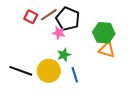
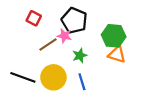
brown line: (49, 15) -> (48, 45), moved
green star: (64, 55) -> (80, 55), moved

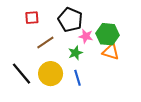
red square: (34, 18) -> (32, 18), turned -32
pink star: (64, 36) -> (86, 36), moved
black line: (23, 77) -> (22, 74), turned 30

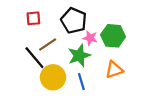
orange triangle: (111, 52) -> (114, 70), moved, turned -36
green star: (75, 53) -> (79, 55), size x1.5
black line: (22, 74) -> (34, 58), moved

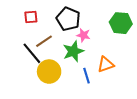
green hexagon: (113, 36) -> (121, 23), moved
blue line: (81, 82) -> (86, 76), moved

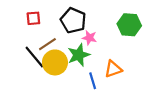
yellow circle: (49, 72) -> (55, 62), moved

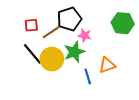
red square: (33, 18) -> (31, 25), moved
black pentagon: (73, 20) -> (69, 19), turned 30
brown line: (47, 44) -> (51, 32), moved

